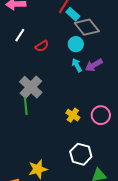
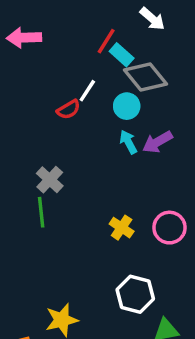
white line: (20, 35) -> (87, 91), moved
gray cross: (31, 87) -> (50, 180), size x0.7

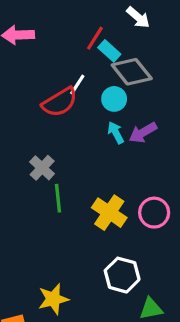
red semicircle: (69, 110) -> (60, 102), size x1.6
green line: (41, 212) -> (58, 198), moved
yellow cross: (122, 228) -> (109, 213), size x1.5

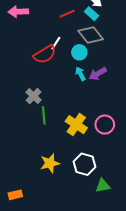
red line: (95, 38) -> (67, 14), turned 35
cyan rectangle: (109, 51) -> (92, 14), moved
yellow star: (53, 299) -> (50, 163), moved

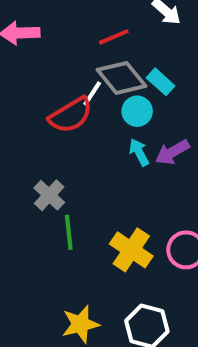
cyan rectangle: (92, 14) -> (161, 82), moved
gray diamond: (91, 35) -> (121, 78), moved

